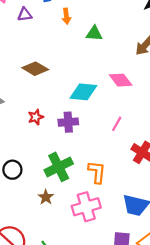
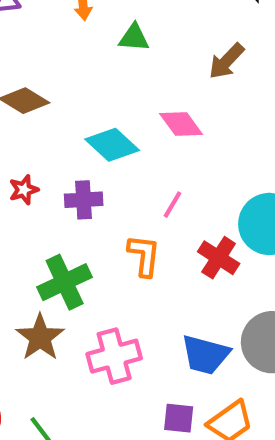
cyan diamond: (83, 92) -> (112, 145), turned 36
orange L-shape: (97, 172) -> (144, 255), moved
brown star: (46, 197) -> (40, 337), size x1.6

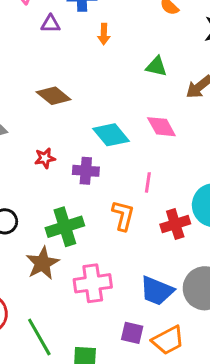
green triangle: (134, 38) -> (156, 66), moved
pink line: (172, 205) -> (148, 182), turned -30
red cross: (219, 258) -> (175, 224), turned 32

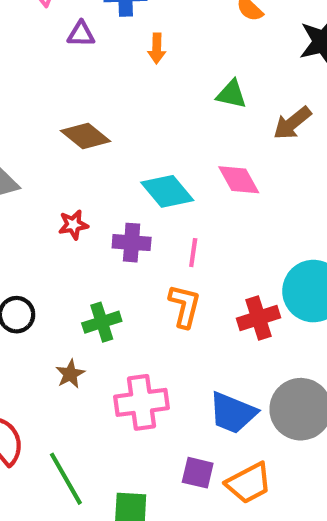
pink line: (148, 182) -> (193, 253), moved
green cross: (65, 227) -> (102, 322), size x0.7
brown star: (43, 263) -> (70, 374), size x0.6

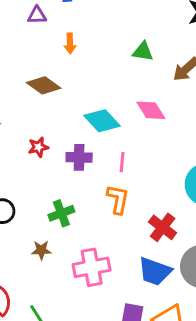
orange arrow: (157, 48) -> (70, 43), moved
red cross: (259, 318) -> (163, 227), moved, turned -32
brown star: (70, 374) -> (41, 250), turned 30

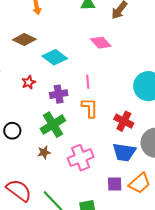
cyan diamond: (102, 121) -> (55, 57), moved
purple cross: (79, 157) -> (59, 94), moved
green cross: (61, 213) -> (53, 125), size x1.4

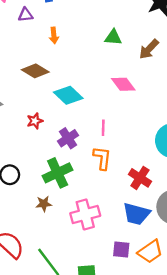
purple cross: (59, 94) -> (68, 138), turned -30

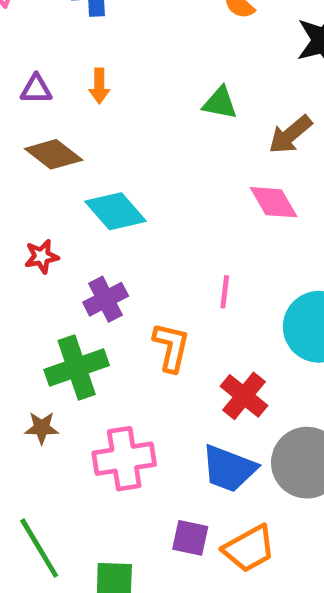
purple triangle: (26, 15) -> (36, 89), moved
pink diamond: (123, 84) -> (274, 202), moved
pink line: (103, 128) -> (225, 292), moved

